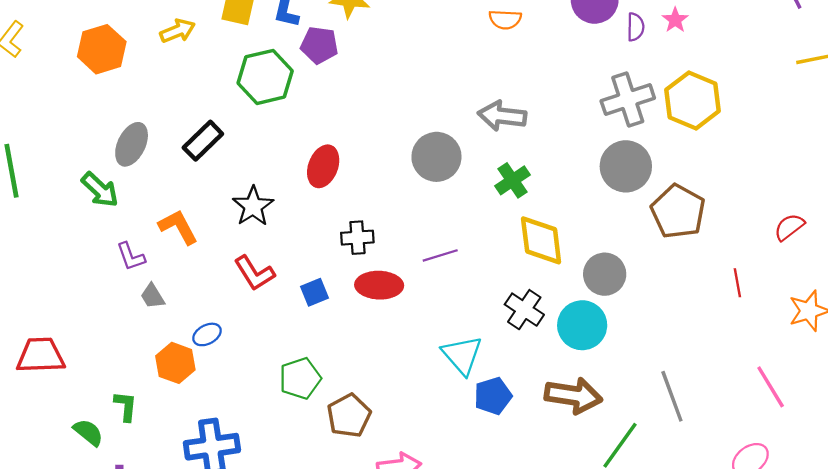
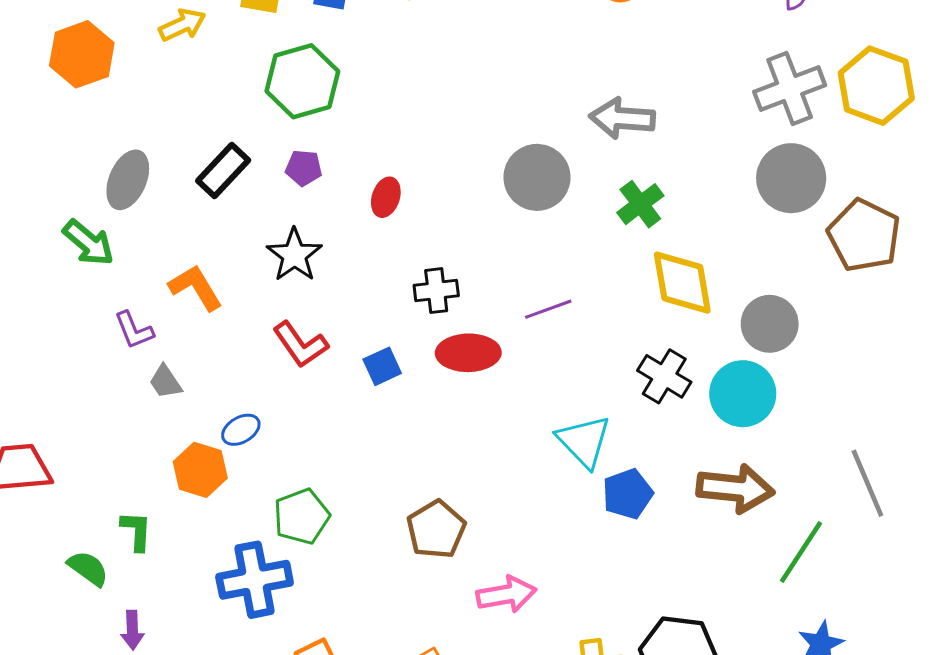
purple pentagon: (319, 45) -> (304, 168), moved, size x0.7
red ellipse: (323, 166) -> (386, 197), size x0.7
green pentagon: (300, 378) -> (302, 516), moved

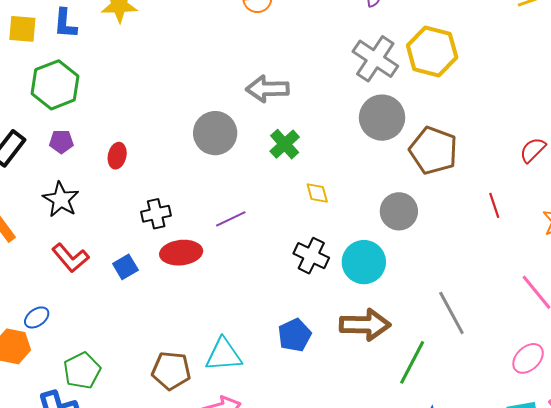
gray cross: (790, 88) -> (375, 59), turned -30
yellow diamond: (682, 283) -> (317, 193), size x0.5
gray circle: (770, 324) -> (399, 211), moved
cyan triangle: (584, 441) -> (224, 355), moved, turned -45
brown pentagon: (436, 529) -> (171, 371), turned -30

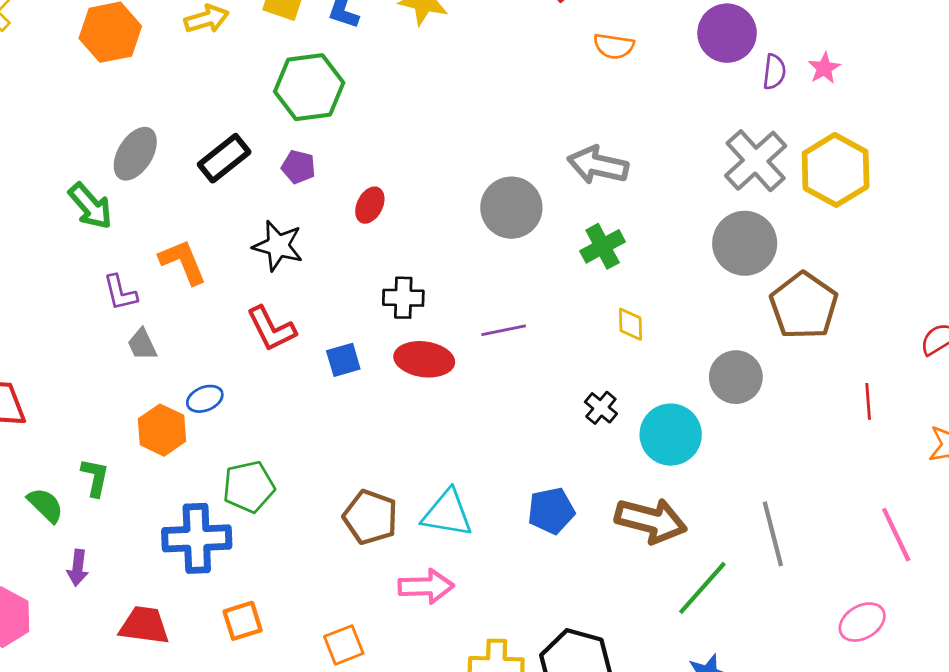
black star: (61, 199) -> (278, 246), turned -30
black cross: (311, 256) -> (601, 408), size x0.7

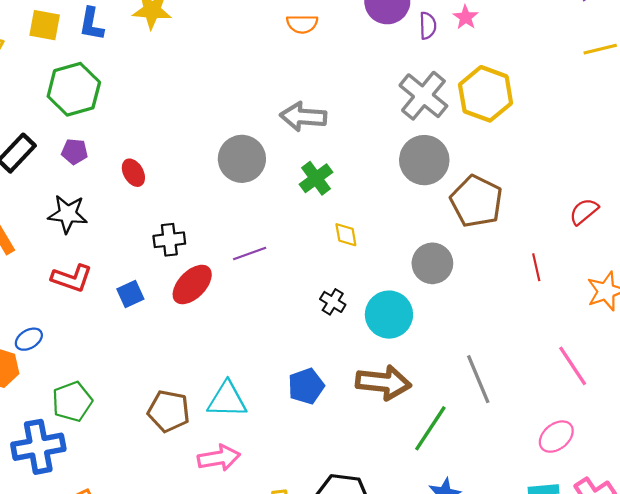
red ellipse: (370, 205) -> (133, 173), turned -48
red L-shape: (271, 329) -> (72, 278), turned -36
red ellipse: (424, 359) -> (192, 285), turned -45

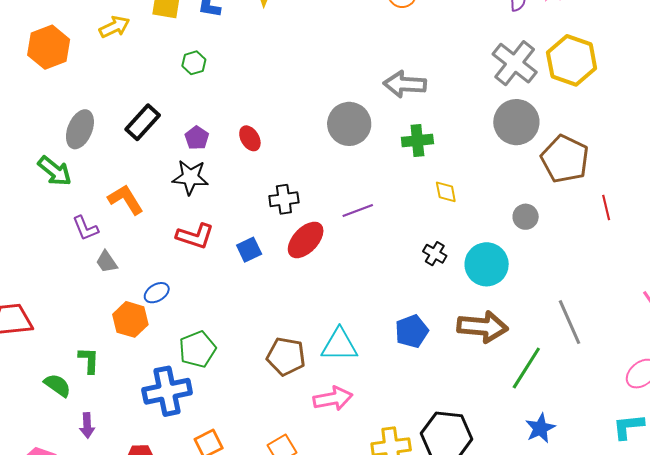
green hexagon: (74, 89) -> (194, 63), size x0.5
purple pentagon: (75, 151) -> (197, 138), moved, turned 30
green cross: (316, 178) -> (417, 141), turned 32
gray circle: (432, 263) -> (526, 217), size x0.7
red line: (536, 267) -> (606, 207), moved

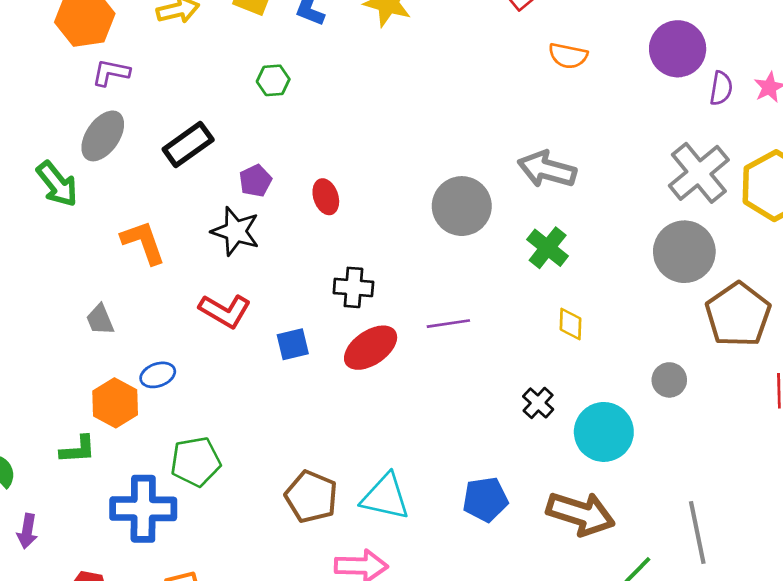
green cross: (417, 141) -> (548, 248), turned 32
purple L-shape: (85, 228) -> (111, 73), moved, turned 112
green L-shape: (89, 360) -> (78, 450), moved, turned 72

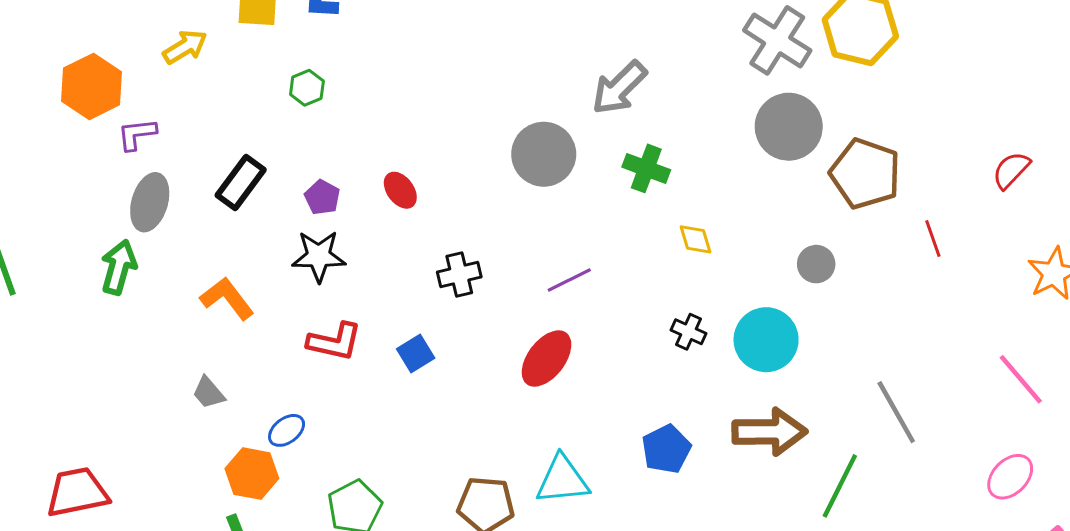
gray arrow: (547, 169) -> (619, 88), turned -42
green arrow: (57, 184) -> (119, 267), turned -108
red ellipse: (371, 348) -> (547, 359), moved

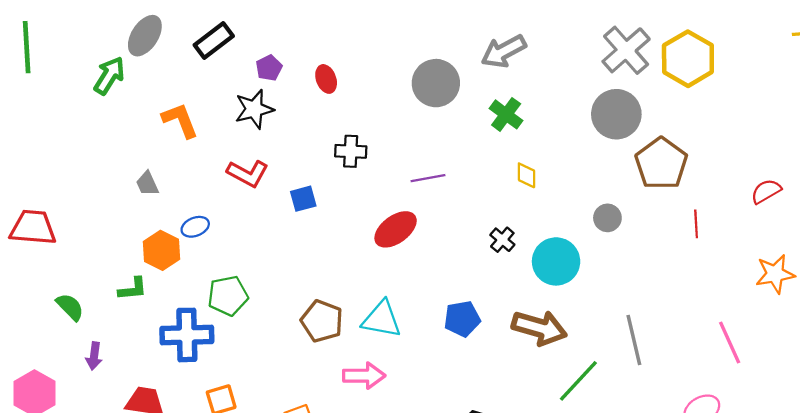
black star: (319, 256) -> (254, 109), turned -30

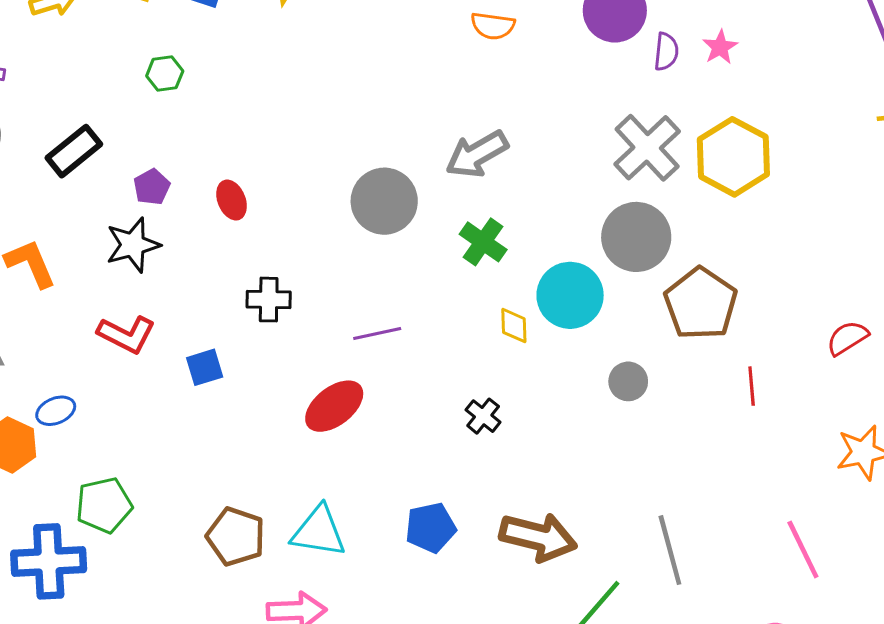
cyan circle: (556, 261) -> (570, 295), moved

